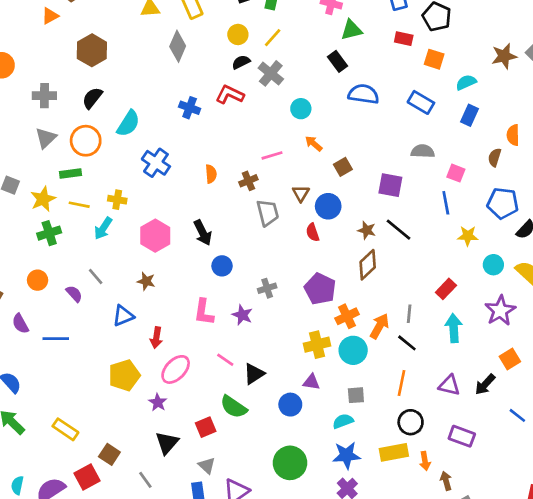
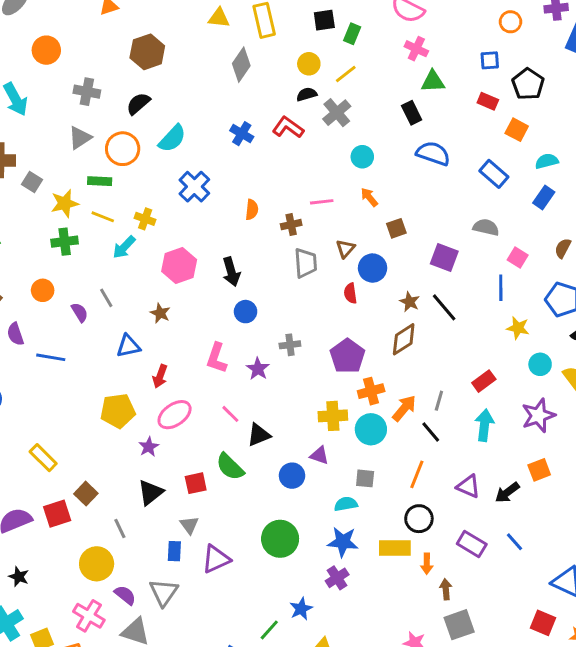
blue line: (517, 415) -> (515, 542), moved

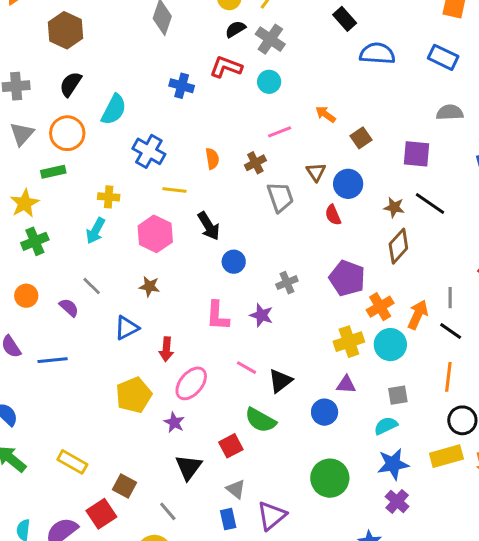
cyan circle: (362, 157) -> (269, 82), moved
yellow line: (103, 217) -> (174, 190), moved

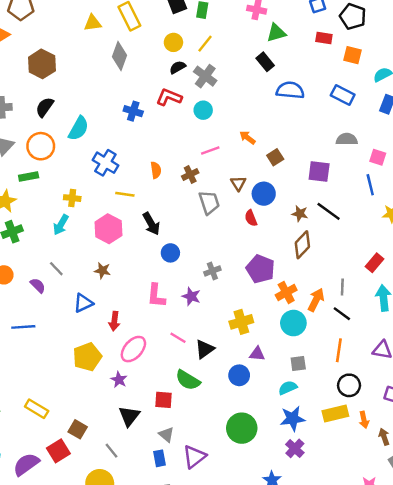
yellow cross: (349, 342) -> (241, 322), moved
red square: (231, 446) -> (164, 400), turned 30

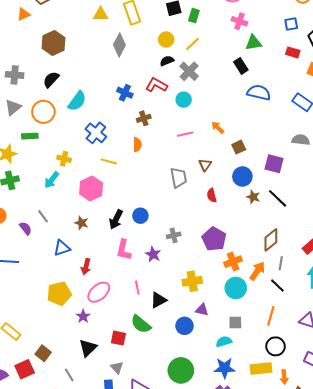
brown cross: (190, 175) -> (144, 118), moved
blue circle: (264, 194) -> (242, 177), moved
black arrow: (151, 224) -> (116, 219), moved, turned 48
brown diamond: (302, 245) -> (271, 240), moved
pink line: (178, 338) -> (137, 288), turned 40

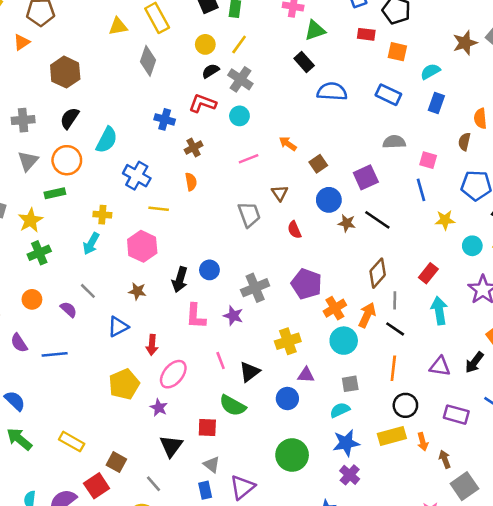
purple square: (274, 164) -> (366, 177), turned -30
gray cross: (174, 235) -> (255, 288), size x1.5

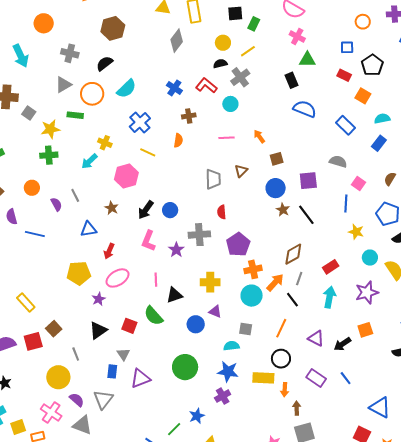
red semicircle: (294, 230) -> (222, 212), moved

